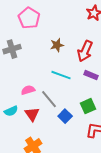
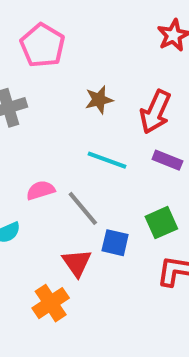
red triangle: (32, 114) -> (77, 263), moved
blue square: (65, 116) -> (115, 243), turned -32

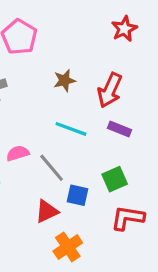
red triangle: (77, 263) -> (47, 211), turned 40
orange cross: (51, 303) -> (68, 247), moved

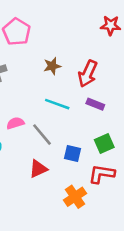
red star: (124, 29) -> (111, 25), moved, turned 30
green square: (115, 179) -> (104, 143), moved
blue square: (77, 195) -> (72, 154), moved
orange cross: (68, 247) -> (75, 197), moved

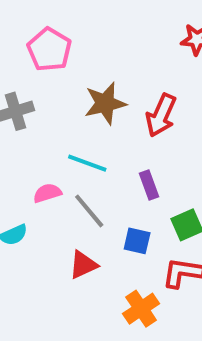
brown star: (52, 66) -> (105, 103), size x1.5
cyan line: (57, 104) -> (87, 163), moved
purple rectangle: (95, 104) -> (149, 185), moved, turned 48

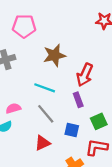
pink pentagon: (49, 50) -> (24, 26), turned -30
red arrow: (161, 115) -> (85, 75), moved
pink semicircle: (47, 193) -> (13, 108), moved

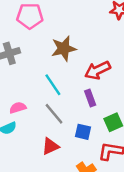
red arrow: (85, 75) -> (97, 70), turned 40
cyan line: (45, 88) -> (53, 85), turned 36

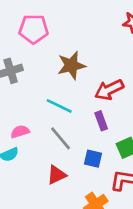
cyan line: (53, 85) -> (59, 106), turned -30

